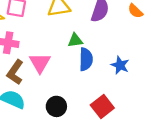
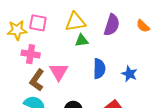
green triangle: (75, 40) -> (82, 41), moved

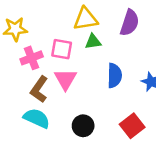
pink square: (38, 23) -> (62, 49), moved
pink cross: (31, 54) -> (32, 58), turned -30

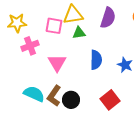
pink square: (62, 49) -> (54, 26), moved
brown L-shape: (39, 89) -> (54, 96), moved

